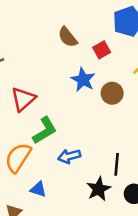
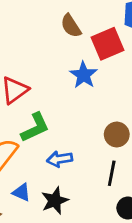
red square: (102, 50) -> (108, 44), size x1.6
brown circle: (112, 93) -> (117, 135), moved
black star: (99, 189) -> (55, 201), moved

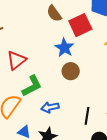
brown circle: (117, 135) -> (71, 71), moved

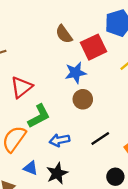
blue star: (64, 48) -> (76, 73), turned 30
black line: (87, 116) -> (100, 138), moved, turned 48

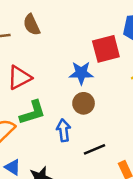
brown semicircle: (64, 34) -> (32, 25), moved
blue arrow: (60, 140) -> (64, 130), moved, turned 84

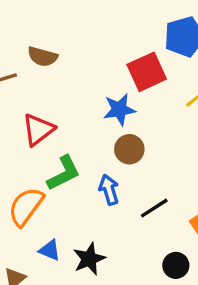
brown semicircle: (32, 25) -> (43, 57), turned -40

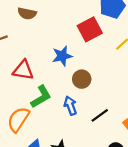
brown semicircle: (43, 57) -> (27, 13), moved
blue star: (119, 110) -> (62, 56), moved
red triangle: (38, 130) -> (23, 70), turned 50

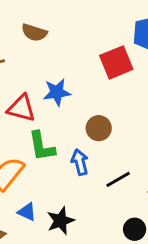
blue star: (62, 56) -> (57, 92), moved
green L-shape: (41, 97) -> (42, 146), turned 105

